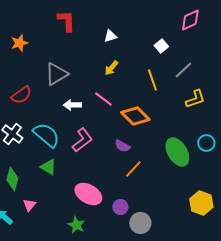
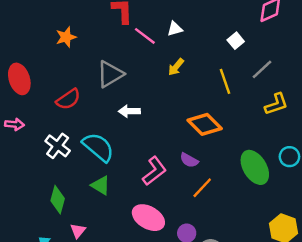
pink line: (103, 99) -> (145, 36), moved
pink L-shape: (82, 140) -> (154, 171), moved

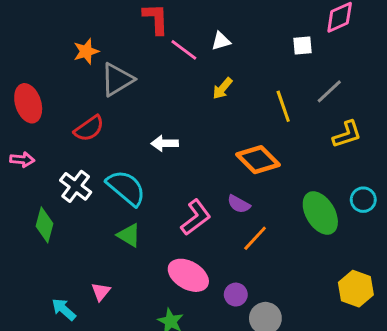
white square: (236, 41) -> (302, 45), moved, turned 35
gray triangle: (110, 74) -> (117, 80), moved
green diamond: (58, 200) -> (44, 225), moved

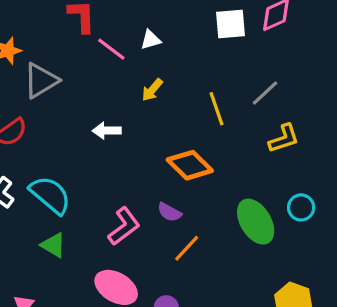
white square: (302, 45) -> (231, 24), moved, size x1.5
white arrow: (165, 143) -> (107, 131), moved

